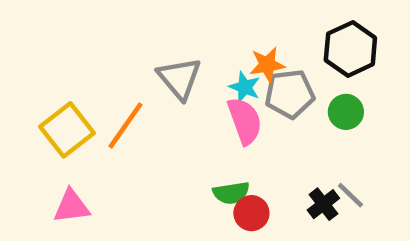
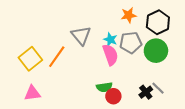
orange star: (267, 65) -> (129, 15), moved
green circle: (346, 112) -> (156, 51), size x1.5

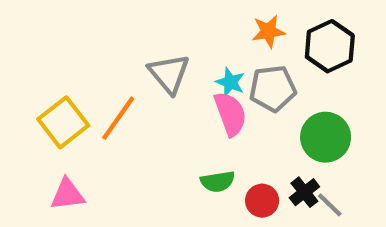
green circle: (156, 51) -> (326, 137), moved
gray line: (158, 88) -> (330, 205), moved
red circle: (113, 96) -> (262, 201), moved

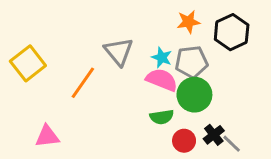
pink semicircle: (230, 114) -> (162, 80), turned -48
yellow square: (63, 122) -> (28, 63), moved
green circle: (326, 137) -> (194, 95), moved
green semicircle: (218, 182) -> (162, 117), moved

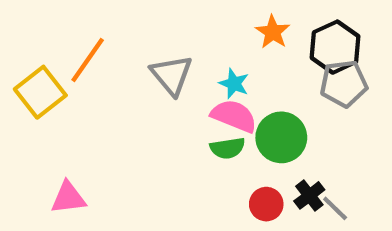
orange star: (188, 22) -> (273, 32), turned -30
gray pentagon: (191, 62) -> (344, 84), moved
orange line: (83, 83) -> (88, 60), moved
green semicircle: (162, 117) -> (228, 148), moved

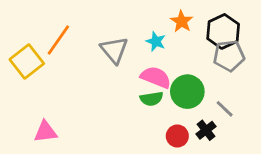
cyan star: (234, 84) -> (156, 41), moved
gray line: (335, 208) -> (225, 109), moved

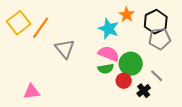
cyan star: (156, 41) -> (109, 29), size x1.5
gray triangle: (114, 50) -> (65, 49), moved
yellow square: (27, 61) -> (19, 23), moved
red circle: (177, 136) -> (124, 81), moved

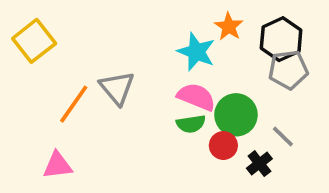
orange line: (41, 28) -> (74, 104), moved

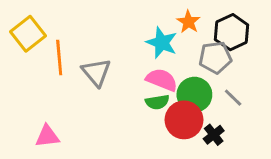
gray pentagon: (288, 70) -> (215, 57), moved
orange line: (74, 104) -> (59, 57), moved, turned -40
gray line: (283, 136) -> (233, 98), moved
red circle: (223, 146) -> (184, 120), size x1.6

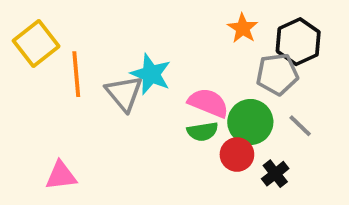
cyan star: (162, 43) -> (151, 74), moved
red circle: (184, 120) -> (237, 155), size x0.7

